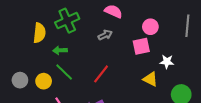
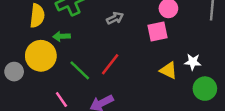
white star: (167, 62) -> (193, 62), moved
green line: (64, 72) -> (80, 70), moved
yellow circle: (44, 81) -> (41, 56), moved, size x1.6

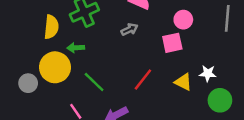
red line: (110, 64) -> (143, 80), moved

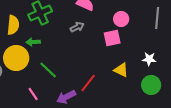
white star: (208, 73) -> (149, 59), moved
red line: (143, 80) -> (88, 83), moved

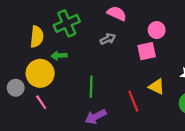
green line: (48, 70) -> (91, 87), moved, turned 48
red line: (88, 83) -> (133, 101), moved, turned -60
pink line: (33, 94) -> (41, 102), moved

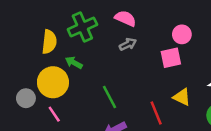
pink semicircle: (117, 13) -> (125, 18), moved
green arrow: (59, 56) -> (74, 63), turned 32
green line: (91, 87) -> (109, 97), turned -30

